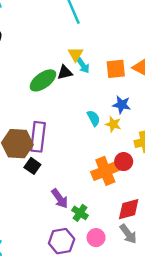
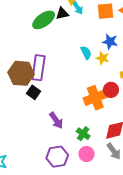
green cross: (80, 213) -> (83, 134), moved

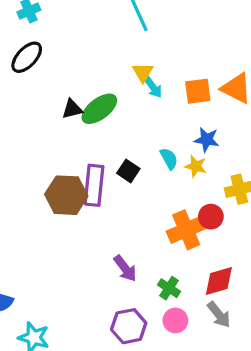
black triangle: (62, 13) -> (72, 109), moved
black square: (33, 92) -> (128, 171), moved

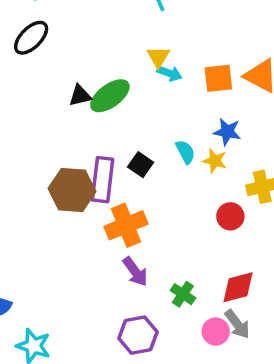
cyan arrow: (153, 87) -> (169, 73), turned -35
orange cross: (186, 230) -> (126, 225), moved
pink circle: (175, 320) -> (216, 332), moved

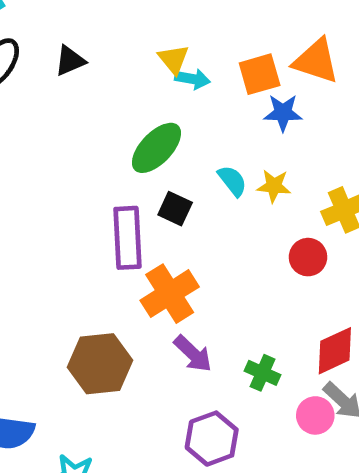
black triangle: (80, 96) -> (70, 61), moved
green ellipse: (110, 96) -> (156, 148), moved
blue star: (227, 132) -> (283, 113), moved
brown hexagon: (72, 190) -> (100, 364), moved

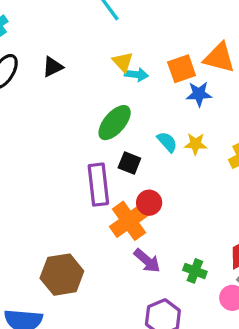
red circle: (308, 257) -> (149, 203), moved
brown hexagon: (100, 364) -> (62, 275), moved

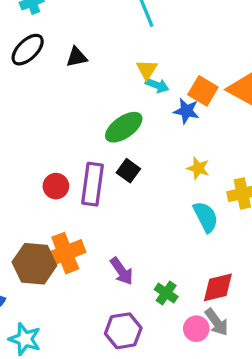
orange square: (182, 69) -> (203, 91), turned 36
blue star: (199, 94) -> (186, 111), moved
cyan semicircle: (167, 142) -> (206, 217), moved, size x1.4
red circle: (149, 203) -> (56, 186), moved
orange cross: (129, 221) -> (65, 253), moved

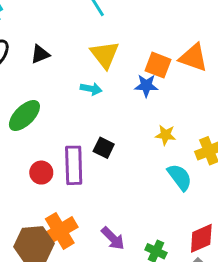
yellow triangle: (147, 70) -> (105, 55), size x1.5
cyan arrow: (157, 85) -> (91, 89), moved
green ellipse: (124, 127) -> (24, 116), moved

